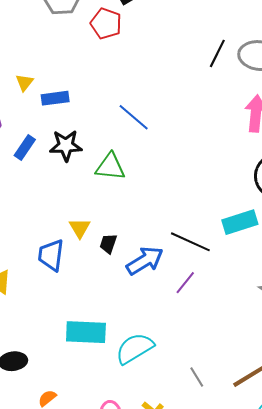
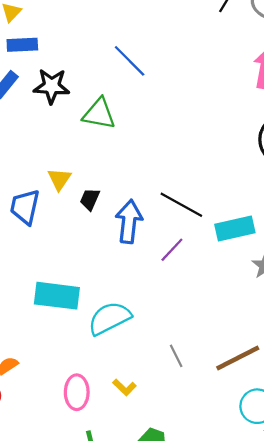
blue rectangle: (55, 98) -> (22, 45), moved
cyan rectangle: (240, 222) -> (235, 229), moved
blue arrow: (145, 261) -> (129, 222), turned -57

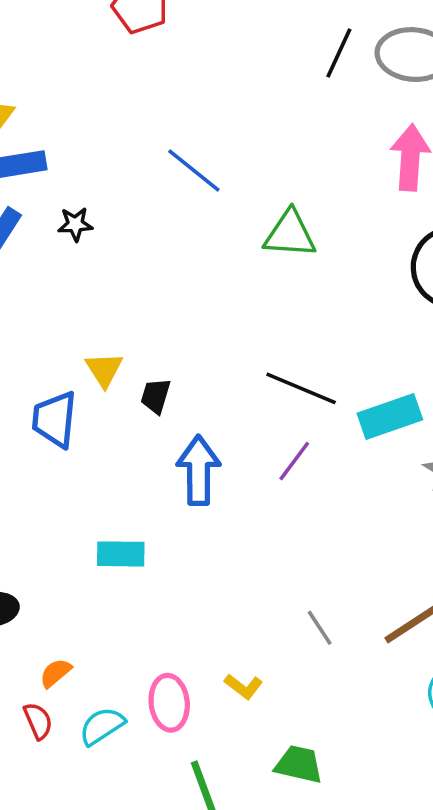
black star: (52, 86) -> (75, 224), size x0.6
green triangle: (99, 114) -> (290, 234), moved
blue arrow: (129, 222) -> (198, 470), moved
cyan rectangle: (57, 296) -> (121, 554), size x0.7
cyan semicircle: (109, 318) -> (102, 726), moved, size x0.7

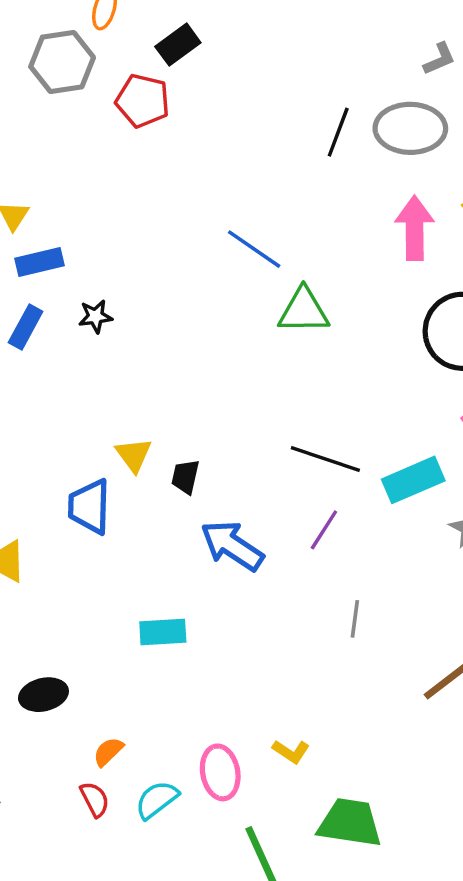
blue line: (194, 171) -> (254, 249), moved
blue arrow: (198, 470) -> (232, 546), turned -52
gray line: (320, 628) -> (355, 619), moved, turned 45
green trapezoid: (299, 764) -> (350, 823), size x1.4

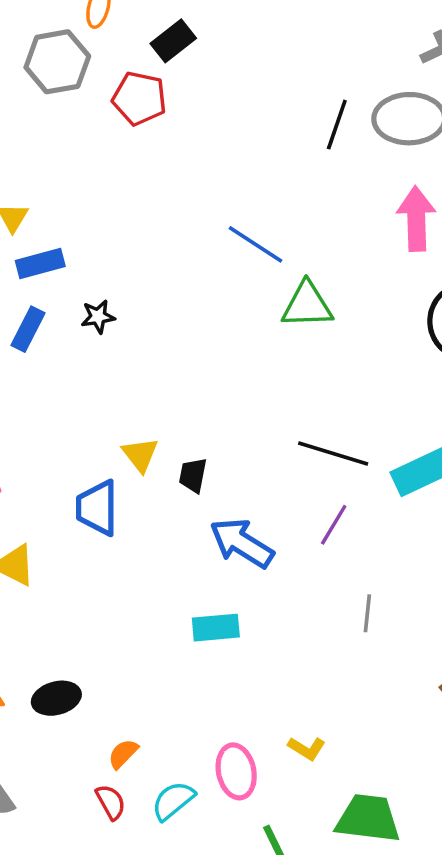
cyan rectangle: (163, 632) -> (216, 628), moved

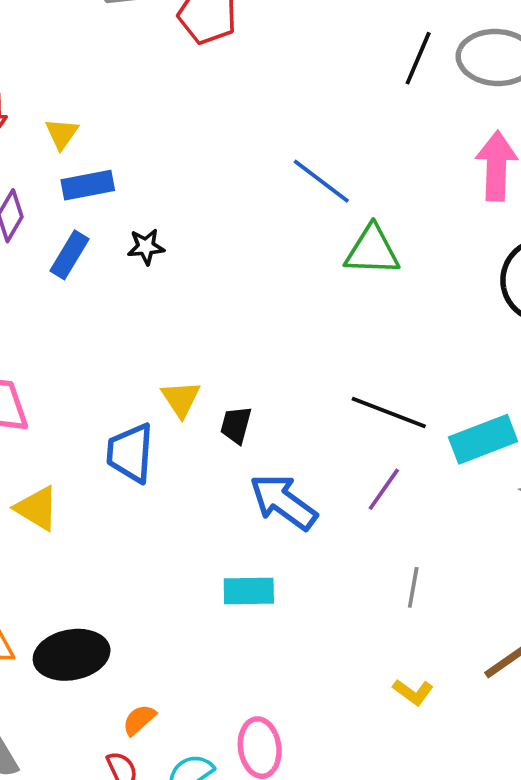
black ellipse: (56, 698) -> (72, 655), size x1.4
yellow L-shape: (307, 748) -> (413, 692), moved

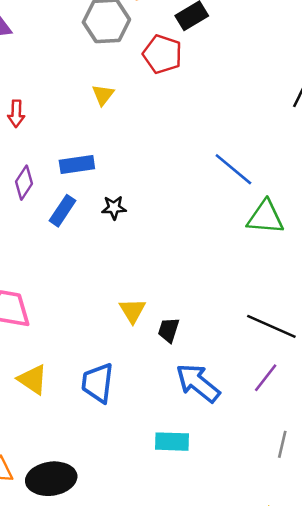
yellow triangle: (62, 134) -> (103, 95), moved
blue trapezoid: (130, 453) -> (98, 383), moved

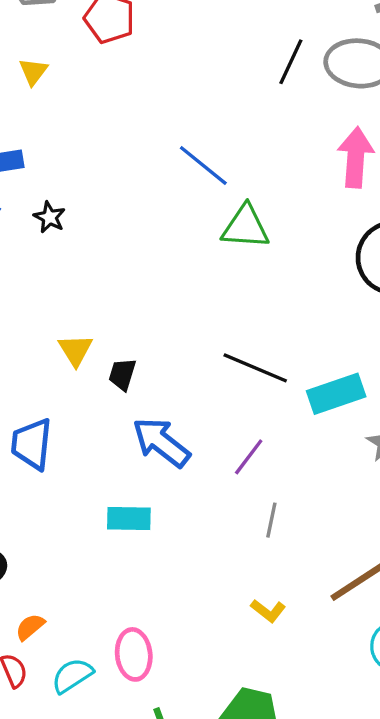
black star: (114, 208) -> (50, 217), turned 30
purple line: (266, 378) -> (249, 457), moved

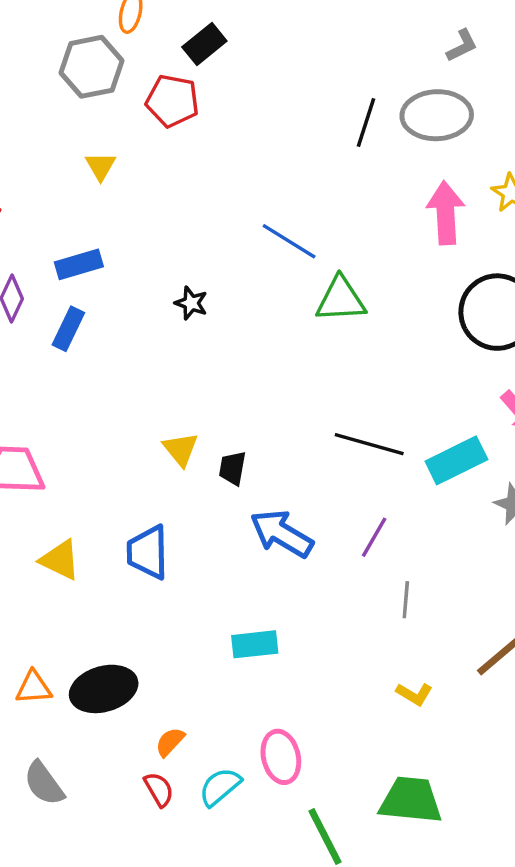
black star: (50, 217) -> (191, 303), moved
cyan rectangle: (129, 518) -> (255, 644), moved

